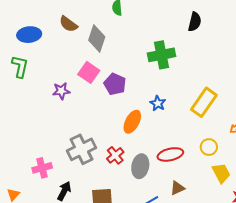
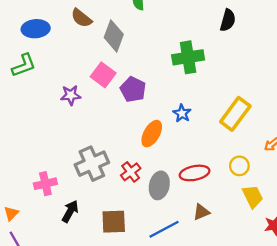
green L-shape: (20, 66) -> (24, 65), turned 55

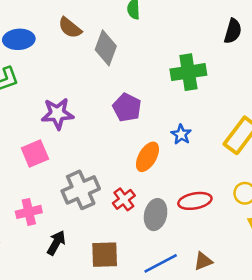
pink square: (103, 75) -> (35, 153), moved, turned 30
purple star: (71, 95) -> (57, 114), size x1.4
brown triangle: (201, 212) -> (203, 261), moved

